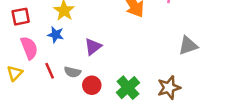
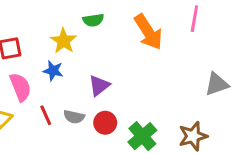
red circle: (92, 85) -> (105, 123), moved

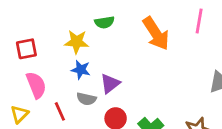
yellow star: (64, 41) -> (77, 42), turned -30
blue star: (53, 71) -> (81, 70), moved
gray semicircle: (74, 117) -> (86, 99), moved

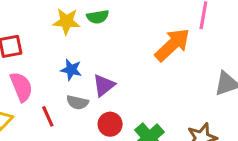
orange arrow: (156, 33) -> (172, 45), moved, turned -100
yellow star: (77, 42) -> (66, 21), moved

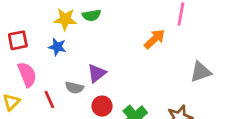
orange arrow: (172, 45) -> (155, 39), size x0.7
blue star: (71, 70) -> (57, 47), moved

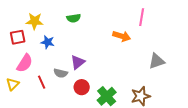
yellow star: (65, 19) -> (35, 21), moved
orange arrow: (155, 39) -> (122, 36), turned 60
pink semicircle: (27, 74) -> (25, 63), turned 54

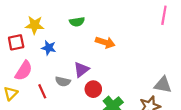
pink line: (142, 17) -> (164, 15), moved
orange arrow: (122, 36) -> (105, 42), moved
gray triangle: (157, 61) -> (163, 85), moved, turned 30
red circle: (82, 87) -> (93, 89), moved

